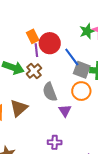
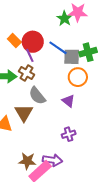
purple line: (36, 50) -> (30, 55), moved
gray semicircle: (50, 92) -> (37, 96), moved

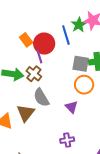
blue line: (58, 48) -> (66, 35), moved, turned 30

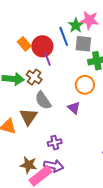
purple line: (39, 57) -> (48, 59), moved
gray square: (81, 64) -> (83, 44), moved
purple cross: (67, 140) -> (55, 143), moved

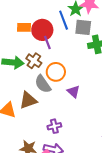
orange rectangle: (24, 44) -> (24, 27), turned -48
orange circle: (85, 85) -> (56, 72), moved
brown triangle: (28, 117) -> (28, 100), turned 36

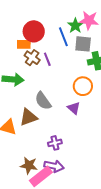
red circle: (42, 30) -> (34, 31), moved
brown cross: (34, 61) -> (32, 58), moved
orange circle: (56, 72) -> (83, 86), moved

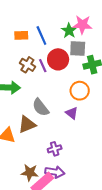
red circle: (34, 31) -> (58, 59), moved
blue line: (63, 37) -> (41, 36), moved
orange rectangle: (24, 44) -> (21, 35), moved

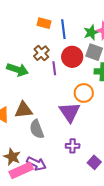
purple line: (43, 66) -> (54, 68), moved
gray semicircle: (41, 107) -> (37, 129), moved
purple triangle: (72, 113) -> (70, 112), size x1.6
purple cross: (55, 149) -> (73, 146), moved

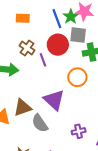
blue line: (63, 29) -> (57, 19), moved
purple triangle: (70, 112) -> (54, 100), moved

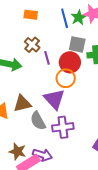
gray square: (78, 35) -> (77, 44), moved
red circle: (58, 45) -> (70, 62), moved
orange circle: (77, 77) -> (66, 78), moved
purple cross: (79, 131) -> (63, 127), moved, size x1.5

